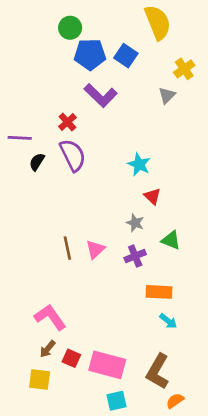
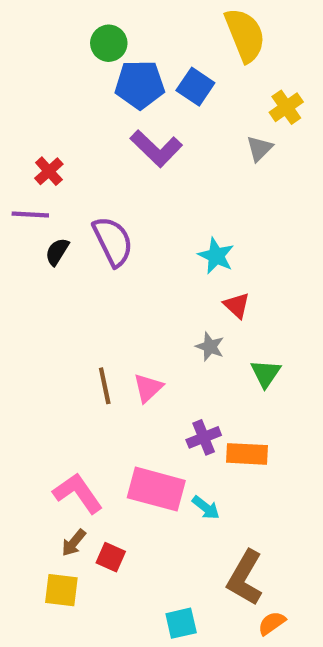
red cross: (67, 122) -> (49, 171), moved
green triangle: (171, 240) -> (266, 373), turned 42
purple cross: (135, 256) -> (204, 437), moved
cyan arrow: (168, 321) -> (206, 508), moved
pink rectangle: (107, 365) -> (156, 489), moved

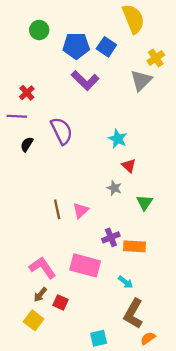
green circle: (109, 43) -> (39, 30), moved
gray triangle: (259, 148) -> (141, 80), size x1.5
black semicircle: (57, 252) -> (27, 144), moved
cyan arrow: (206, 508) -> (125, 282), moved
yellow square: (61, 590) -> (34, 320), turned 30

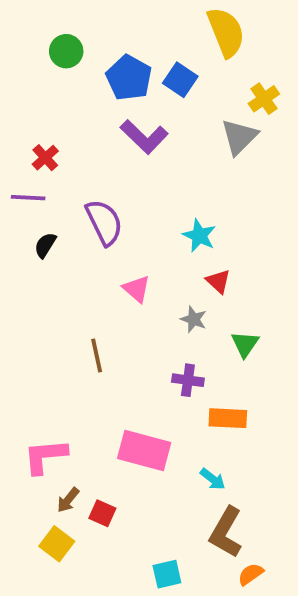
blue pentagon: (76, 46) -> (129, 78), turned 30
pink triangle: (81, 210) -> (137, 289), moved, turned -36
purple cross: (111, 237) -> (188, 380), moved, turned 30
pink L-shape: (43, 268) -> (45, 456), moved, turned -60

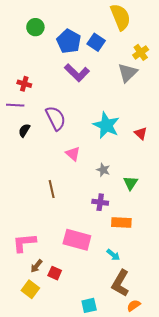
red cross: (45, 158) -> (24, 84), turned -32
cyan star: (199, 236) -> (106, 125), size x1.5
red triangle: (218, 281) -> (141, 133), moved

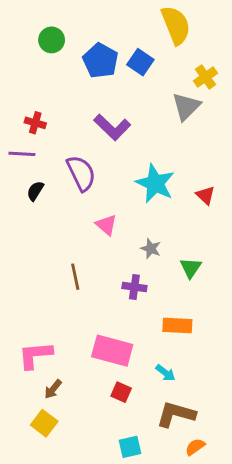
purple L-shape: (77, 73) -> (112, 127), moved
purple cross: (100, 202) -> (134, 287), moved
red square: (55, 273) -> (121, 392), moved
brown L-shape: (120, 283) -> (176, 414), turned 76

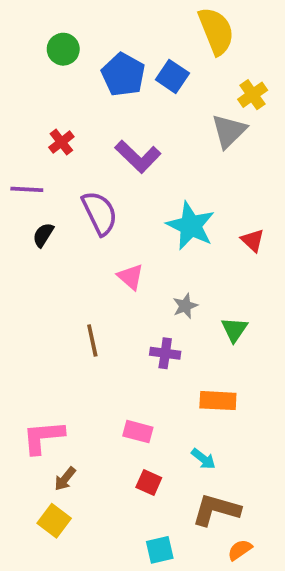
red cross: (35, 123) -> (61, 142), moved, turned 36
gray star: (151, 249) -> (185, 306), turned 30
pink rectangle: (112, 351) -> (138, 432), size x0.6

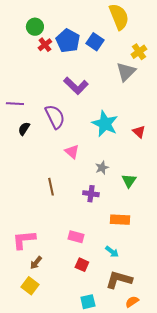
red cross: (61, 142) -> (45, 45), moved

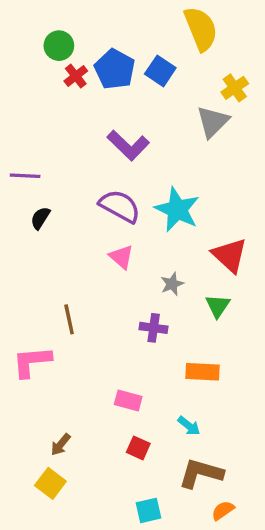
purple semicircle: (55, 117) -> (120, 206), moved, turned -35
red triangle: (139, 132) -> (230, 255), moved, size x1.6
brown line: (51, 187) -> (69, 319), moved
pink L-shape: (24, 240) -> (32, 362), moved

